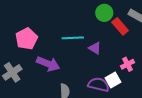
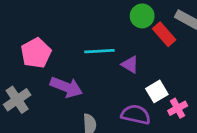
pink cross: (128, 64) -> (178, 108), moved
white square: (113, 80) -> (157, 91), moved

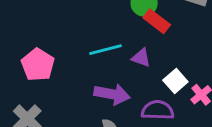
red rectangle: (164, 34) -> (157, 21), moved
purple arrow: (66, 87) -> (112, 94), moved

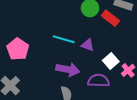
red rectangle: (157, 21) -> (110, 18), moved
cyan line: (106, 50) -> (64, 39), turned 30

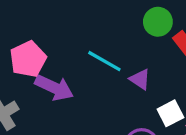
purple arrow: (68, 69) -> (54, 88), moved

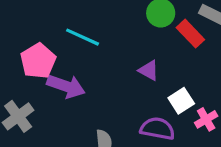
cyan line: (104, 61) -> (83, 37), moved

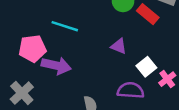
pink pentagon: (38, 61) -> (32, 48), turned 30

